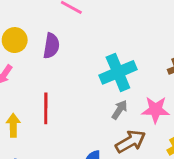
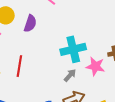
pink star: (156, 110) -> (95, 66), moved

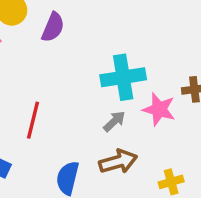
red line: (19, 66) -> (33, 120), moved

